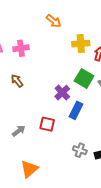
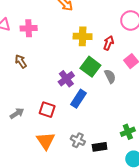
yellow cross: (81, 44) -> (83, 36), moved
orange triangle: (29, 169) -> (46, 141), moved, turned -30

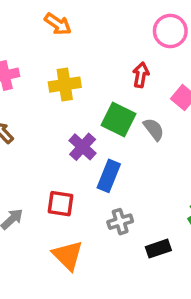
yellow cross: (83, 36) -> (65, 85), moved
gray cross: (78, 140) -> (120, 222), moved, turned -32

